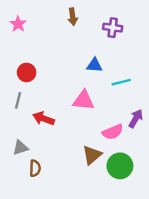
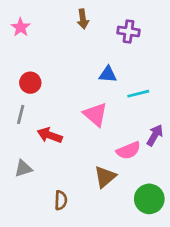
pink triangle: (84, 100) -> (95, 114), turned 35
green circle: (120, 166) -> (149, 199), moved
brown semicircle: (35, 168) -> (61, 200), moved

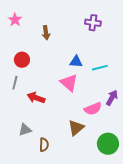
brown arrow: (83, 19) -> (46, 33), moved
blue triangle: (108, 74) -> (76, 62), moved
gray triangle: (23, 168) -> (25, 130), moved

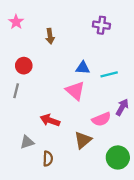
red arrow: (36, 98) -> (50, 120), moved

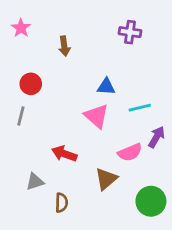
cyan line: (109, 74) -> (140, 108), moved

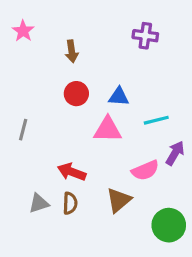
red circle: (31, 84) -> (76, 94), moved
pink triangle: (96, 116) -> (108, 130), turned -40
brown semicircle: (61, 203) -> (70, 203), moved

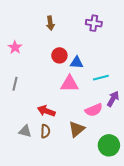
pink star: (23, 31) -> (15, 47), moved
brown arrow: (72, 51) -> (50, 23), moved
red circle: (76, 94) -> (59, 55), moved
gray triangle: (39, 203) -> (25, 131), turned 32

